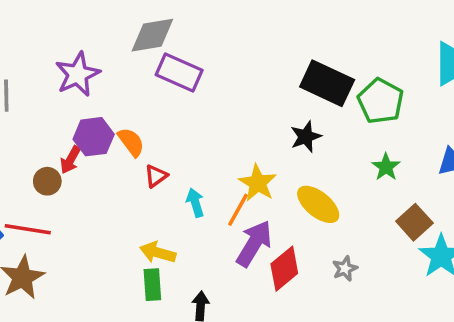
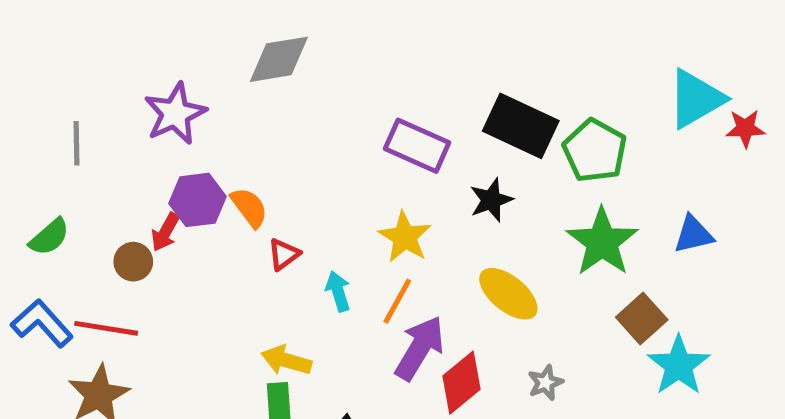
purple rectangle: (179, 73) -> (417, 146), moved
green star: (386, 167) -> (602, 242), size x1.8
yellow star: (258, 183) -> (405, 237), moved

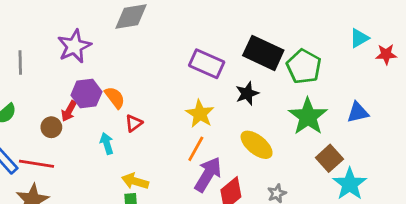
cyan triangle: (696, 99) -> (359, 38), size x0.6
cyan arrow: (338, 291) -> (107, 143), moved

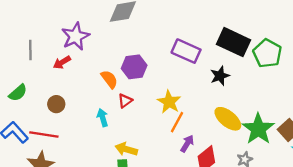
purple hexagon: (86, 93) -> (134, 67), moved
red arrow: (69, 111) -> (62, 62), moved, turned 30
yellow star: (200, 114) -> (169, 102), moved
green star: (308, 116) -> (258, 129), moved
purple arrow: (208, 174) -> (187, 144), size x0.6

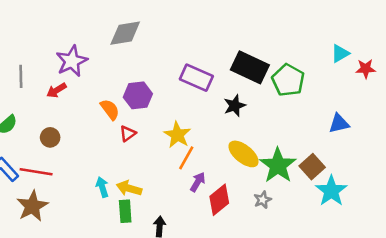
cyan arrow: (103, 118) -> (102, 187), moved

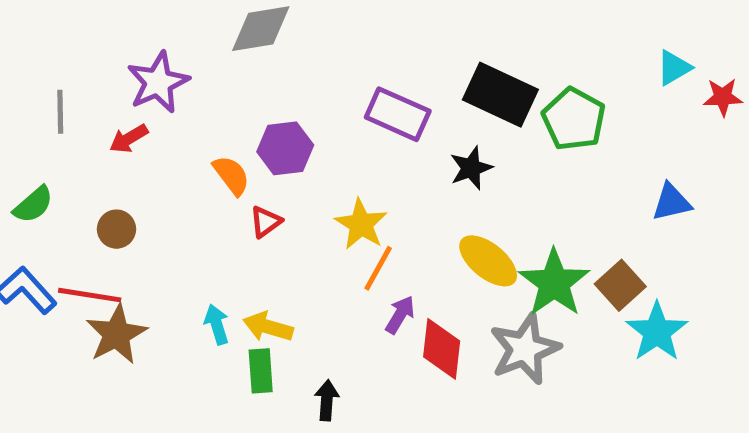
red diamond: (219, 200) -> (442, 349), turned -44
gray star: (263, 200) -> (525, 349), size x2.0
brown star: (32, 206) -> (116, 334), moved

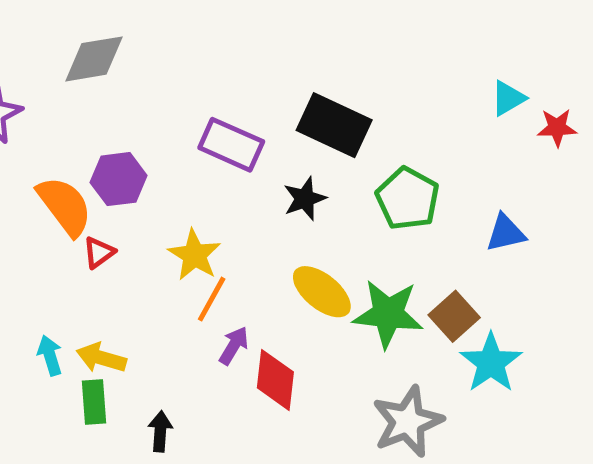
green pentagon: (574, 119) -> (408, 199), moved
orange semicircle: (231, 175) -> (65, 206), size x1.5
green star: (554, 283) -> (388, 314), turned -30
gray star: (525, 349) -> (408, 422), moved

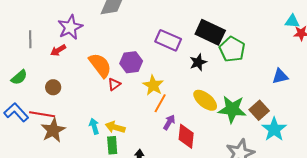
cyan triangle: (508, 98) -> (292, 21), moved, turned 35
purple hexagon: (119, 179) -> (131, 62), moved
green pentagon: (408, 199) -> (232, 49), moved

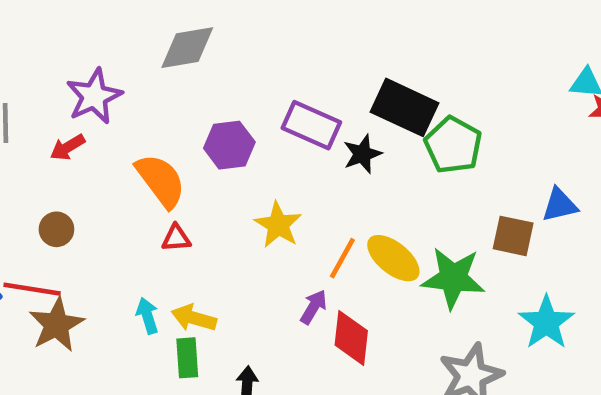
purple hexagon: (131, 62) -> (229, 145), moved
black star: (198, 62) -> (362, 154), moved
red triangle: (114, 84) -> (176, 238), moved, turned 32
orange line: (160, 103) -> (342, 258), moved
brown square: (259, 110) -> (513, 236), moved, turned -36

